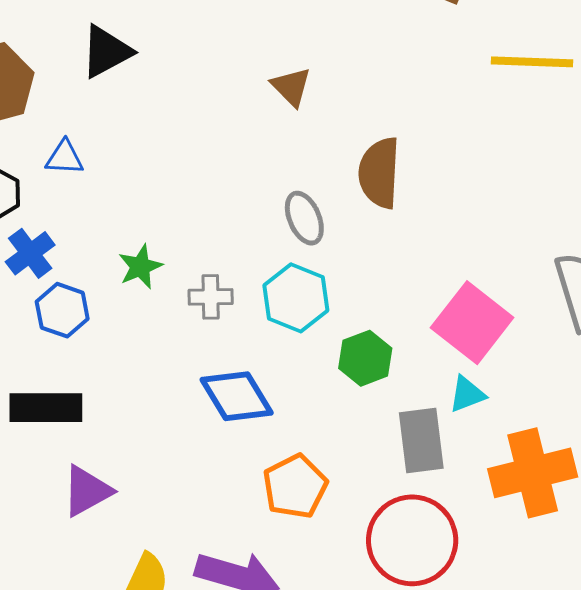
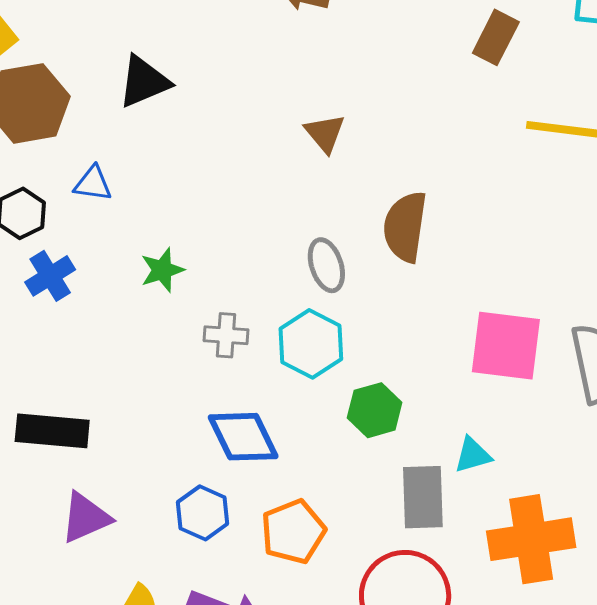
green star: (140, 267) -> (162, 270), moved
blue hexagon: (62, 310) -> (203, 513), moved
pink square: (472, 323) -> (506, 346), moved, turned -36

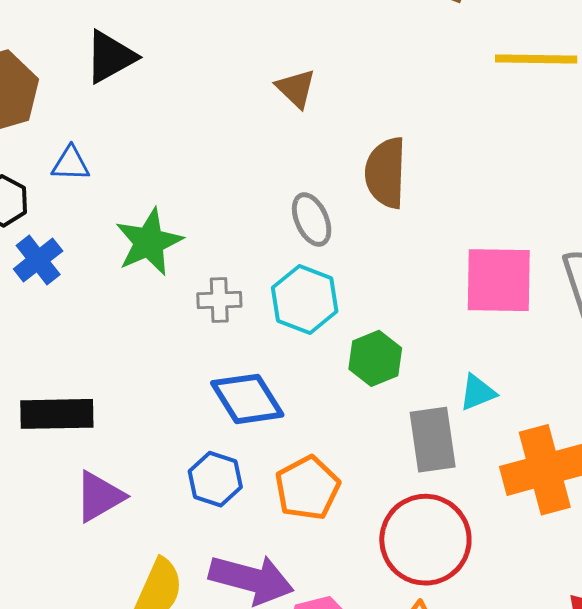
green star: (162, 270) -> (149, 242), size x1.5

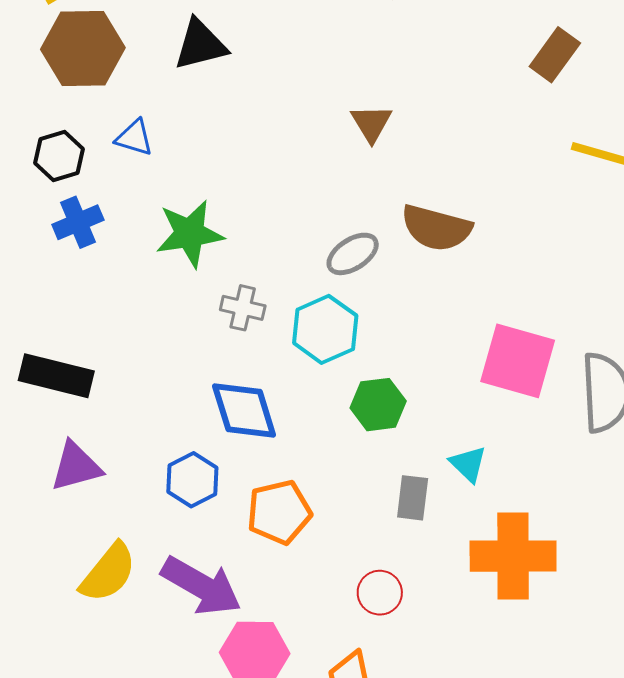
brown semicircle: (386, 173) -> (436, 228), turned -92
gray ellipse: (312, 220) -> (353, 254), turned 66
cyan triangle: (478, 392) -> (468, 464), turned 51
gray rectangle: (433, 440) -> (413, 498), size x0.7
red circle: (425, 540) -> (380, 593), size x0.5

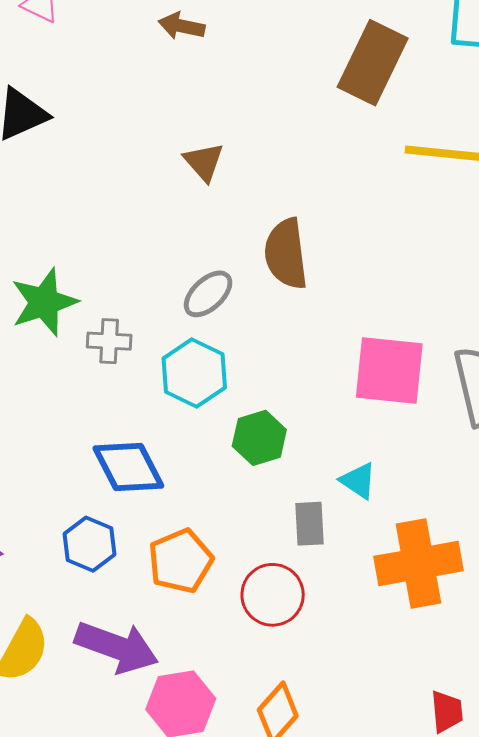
brown rectangle: (555, 55) -> (373, 63), size x1.5
brown semicircle: (436, 228) -> (286, 254), turned 78
gray cross: (243, 308) -> (109, 341), moved
red circle: (380, 593) -> (273, 595), moved, size x1.4

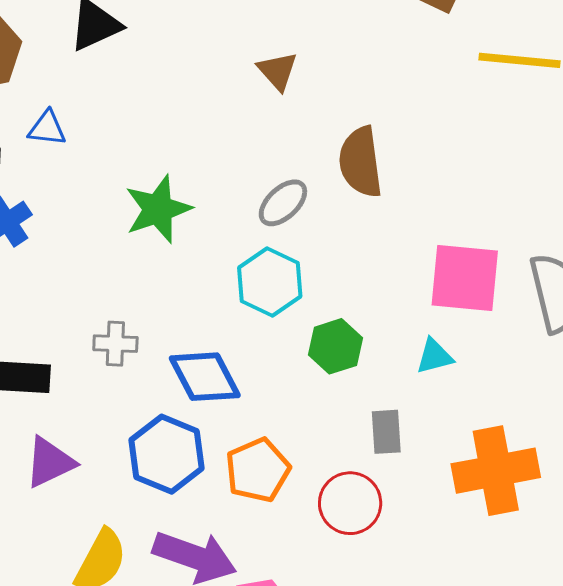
green star: (44, 302) -> (158, 209), moved
gray cross: (109, 341) -> (115, 344), moved
cyan triangle: (358, 481) -> (435, 356), moved, turned -48
blue hexagon: (89, 544) -> (167, 454), size x1.4

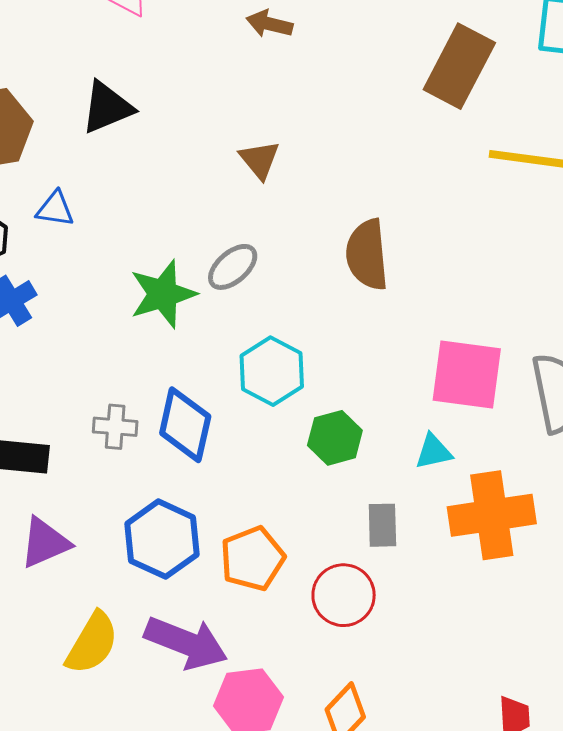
brown triangle: (278, 71) -> (260, 160), moved
gray ellipse: (283, 203) -> (233, 267), moved
blue diamond: (205, 377) -> (185, 425), moved, turned 38
orange cross: (496, 471) -> (492, 515), moved

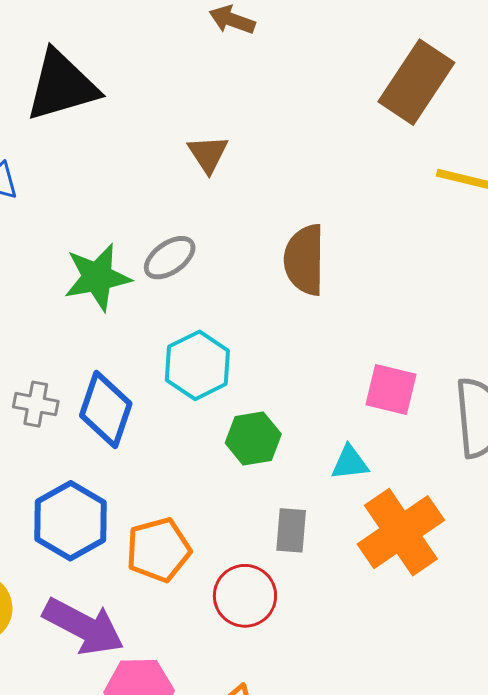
black triangle: (107, 107) -> (62, 86), size x1.4
pink square: (467, 375) -> (391, 390), size x0.7
orange cross: (492, 515) -> (401, 532), turned -32

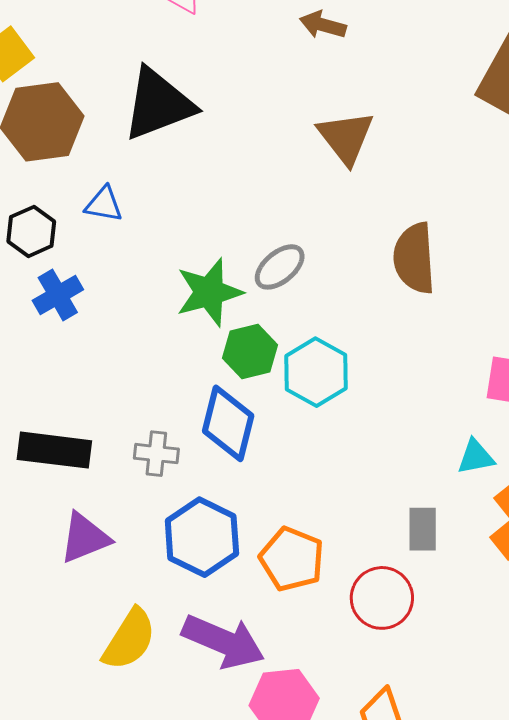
brown triangle: (208, 154) -> (346, 137), moved, size x1.4
gray cross: (36, 404) -> (156, 454), moved
green hexagon: (253, 438) -> (250, 351), moved
orange pentagon: (158, 550) -> (292, 559), turned -30

